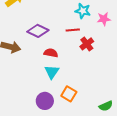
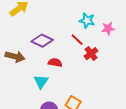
red line: (73, 30) -> (77, 40), turned 48
cyan triangle: (52, 72) -> (41, 82), moved

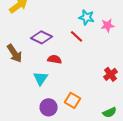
red cross: (91, 54) -> (111, 74), moved
brown arrow: (15, 57) -> (15, 53), turned 42

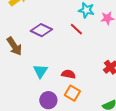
red semicircle: (55, 59) -> (68, 74), moved

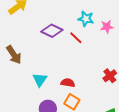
purple diamond: (41, 30) -> (52, 31), moved

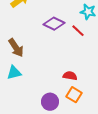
cyan triangle: (40, 80) -> (14, 73), moved, turned 42

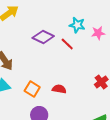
orange square: (74, 95) -> (32, 89), moved

